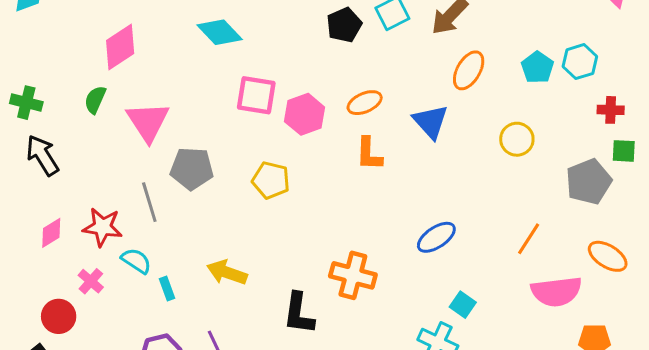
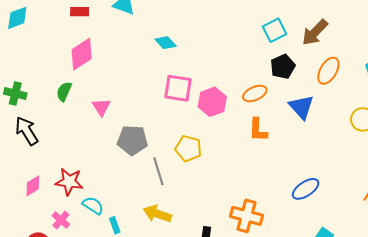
black pentagon: (344, 25) -> (283, 67), moved
cyan diamond: (220, 32) -> (166, 43), moved, size x0.7
pink triangle: (148, 122) -> (101, 107), size x0.6
gray line: (149, 202) -> (158, 171), moved

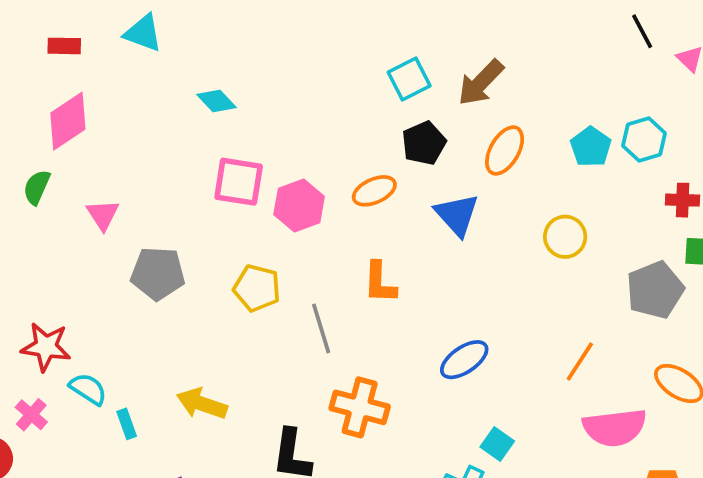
orange L-shape: (258, 130) -> (380, 283), moved
gray line: (158, 171) -> (321, 328), moved

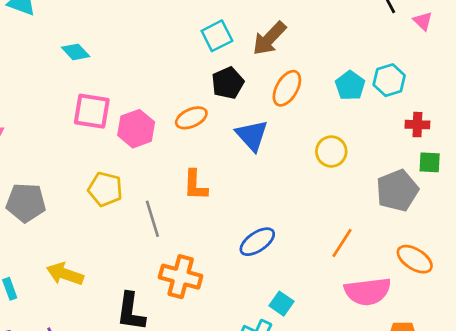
gray pentagon: (158, 273) -> (26, 203), moved

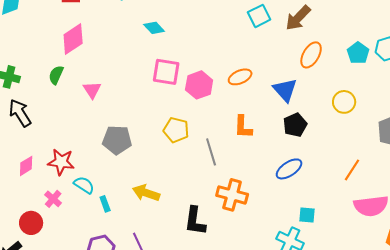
black pentagon: (228, 83) -> (295, 125), moved
cyan square: (282, 304) -> (307, 215), turned -30

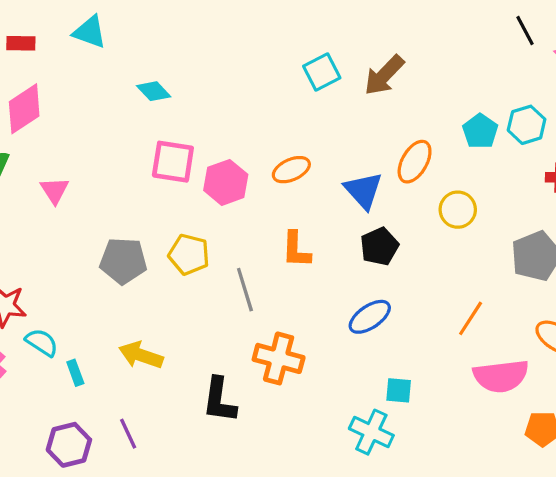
orange ellipse: (311, 55) -> (415, 162), moved
gray pentagon: (117, 140) -> (123, 261), moved

